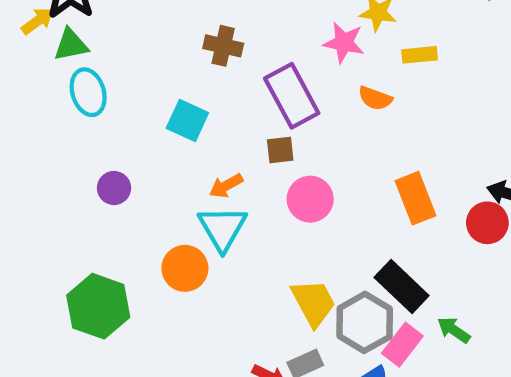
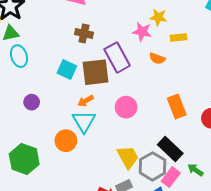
brown square: (280, 150) -> (95, 72), moved, size x2.0

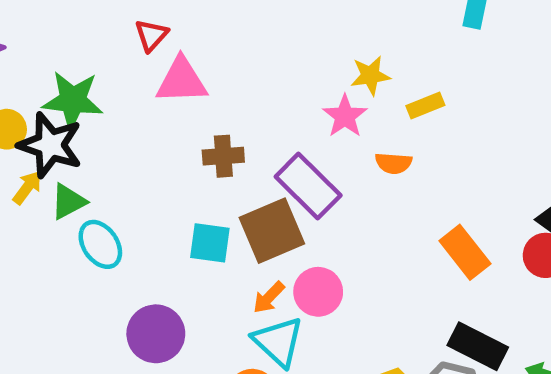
pink star: (142, 32) -> (345, 116), turned -30
purple circle: (32, 102) -> (156, 334), size x1.6
pink circle: (126, 107) -> (318, 292), moved

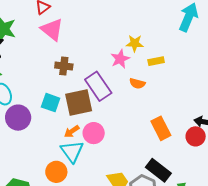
pink triangle: (182, 81) -> (52, 30), turned 30
purple circle: (156, 334) -> (18, 118), moved

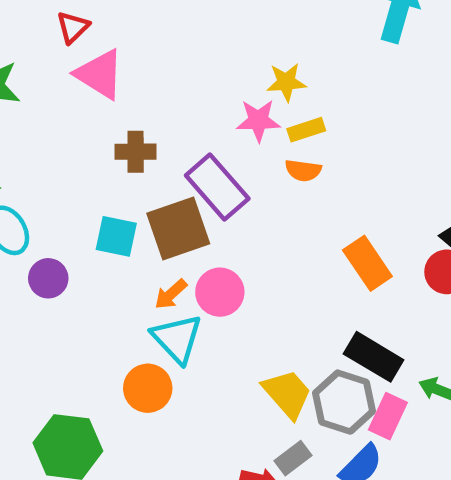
pink star: (120, 59) -> (258, 121), turned 30
yellow rectangle: (156, 61) -> (306, 130), moved
purple circle: (18, 118) -> (48, 278), size x0.7

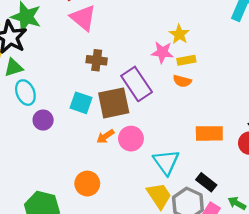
yellow star: (286, 82) -> (179, 34), turned 30
orange rectangle: (367, 263) -> (209, 133), turned -64
cyan triangle: (177, 339) -> (166, 162), moved
black rectangle: (374, 357) -> (206, 182), size x0.7

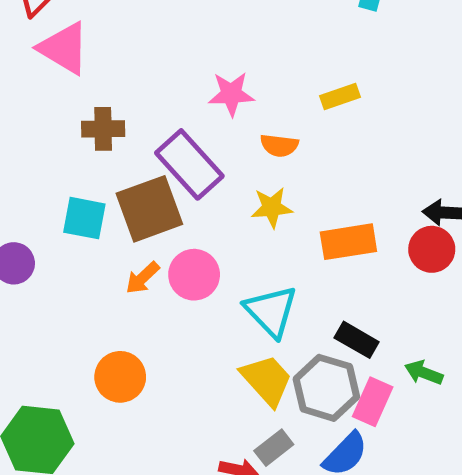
yellow star: (179, 34) -> (272, 207), moved, turned -30
yellow rectangle: (186, 60) -> (340, 96), moved

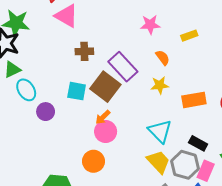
pink star: (231, 94) -> (150, 25), moved
orange semicircle: (279, 145) -> (163, 58), turned -133
brown square: (149, 209) -> (105, 87), turned -32
pink circle: (194, 275) -> (106, 132), moved

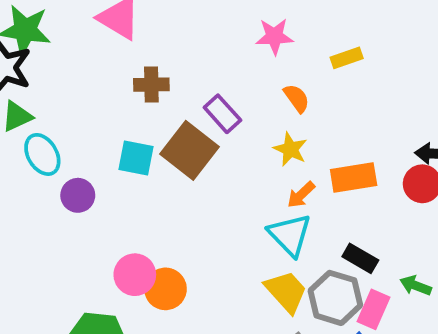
purple rectangle: (123, 67) -> (222, 114), size x0.7
yellow star: (160, 85) -> (290, 149), turned 30
orange arrow: (103, 117) -> (301, 195), moved
pink circle: (106, 132) -> (135, 275), moved

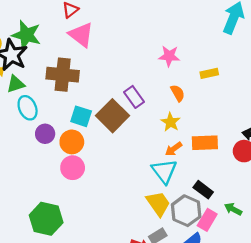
brown cross: (151, 85) -> (63, 75), moved, size x1.6
pink circle: (135, 275) -> (73, 168), moved
orange circle: (165, 289) -> (72, 142), moved

